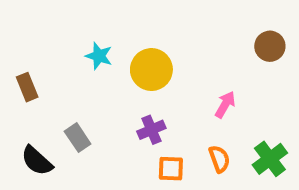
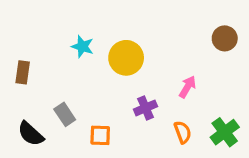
brown rectangle: (27, 87) -> (23, 72), turned 30
purple cross: (151, 130) -> (145, 108), moved
orange square: (171, 169) -> (100, 135), moved

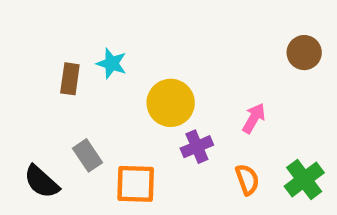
yellow circle: (126, 58) -> (171, 103), moved
brown rectangle: (23, 72) -> (70, 79), moved
orange square: (100, 135) -> (136, 184), size x1.4

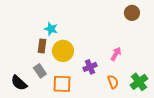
brown circle: (304, 53) -> (132, 13), moved
brown rectangle: (70, 79) -> (42, 46), moved
yellow circle: (171, 103) -> (63, 51), moved

